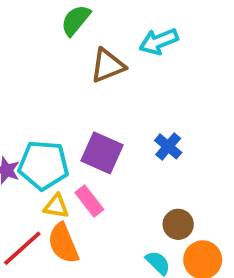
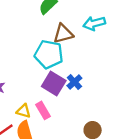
blue cross: (168, 146) -> (74, 82), moved
cyan pentagon: (43, 165) -> (49, 54), moved

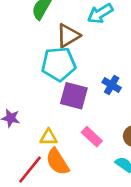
blue cross: (74, 82) -> (112, 85), moved
pink rectangle: (43, 110) -> (92, 137), moved

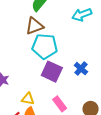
brown triangle: (68, 36) -> (34, 26), moved

